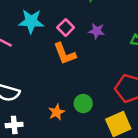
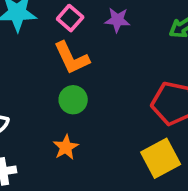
green circle: (83, 104) -> (73, 100), moved

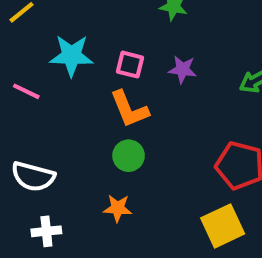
pink square: (70, 18) -> (130, 65), turned -30
orange star: (66, 147) -> (118, 208), turned 30

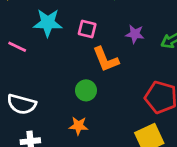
purple star: (183, 69) -> (135, 34), moved
orange L-shape: (129, 109) -> (106, 59), moved

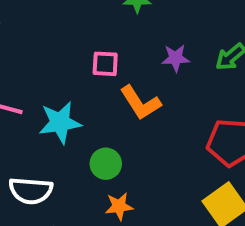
cyan star: (48, 23) -> (60, 122), moved
green circle: (86, 90) -> (106, 164), moved

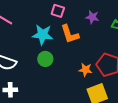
cyan star: (60, 122) -> (43, 35), moved
orange star: (119, 206) -> (85, 70), moved

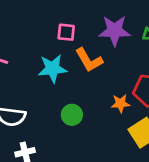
purple star: (92, 17) -> (115, 31), size x1.6
green circle: (45, 59) -> (72, 115), moved

